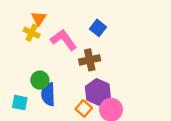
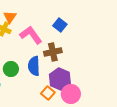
blue semicircle: (48, 94) -> (34, 66), moved

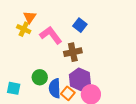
blue semicircle: (34, 66) -> (55, 88), moved
green circle: (11, 69) -> (40, 77), moved

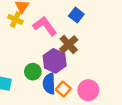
brown cross: (73, 52) -> (69, 44), turned -30
purple hexagon: (80, 79) -> (55, 61), moved

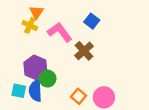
purple hexagon: (55, 61) -> (35, 67), moved
blue semicircle: (49, 84) -> (35, 91), moved

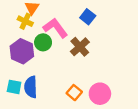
purple hexagon: (35, 67) -> (22, 51), moved
green circle: (48, 79) -> (43, 42), moved

